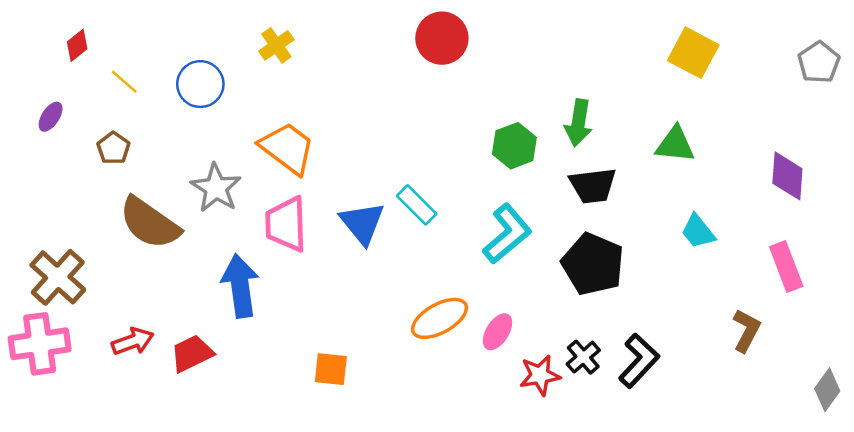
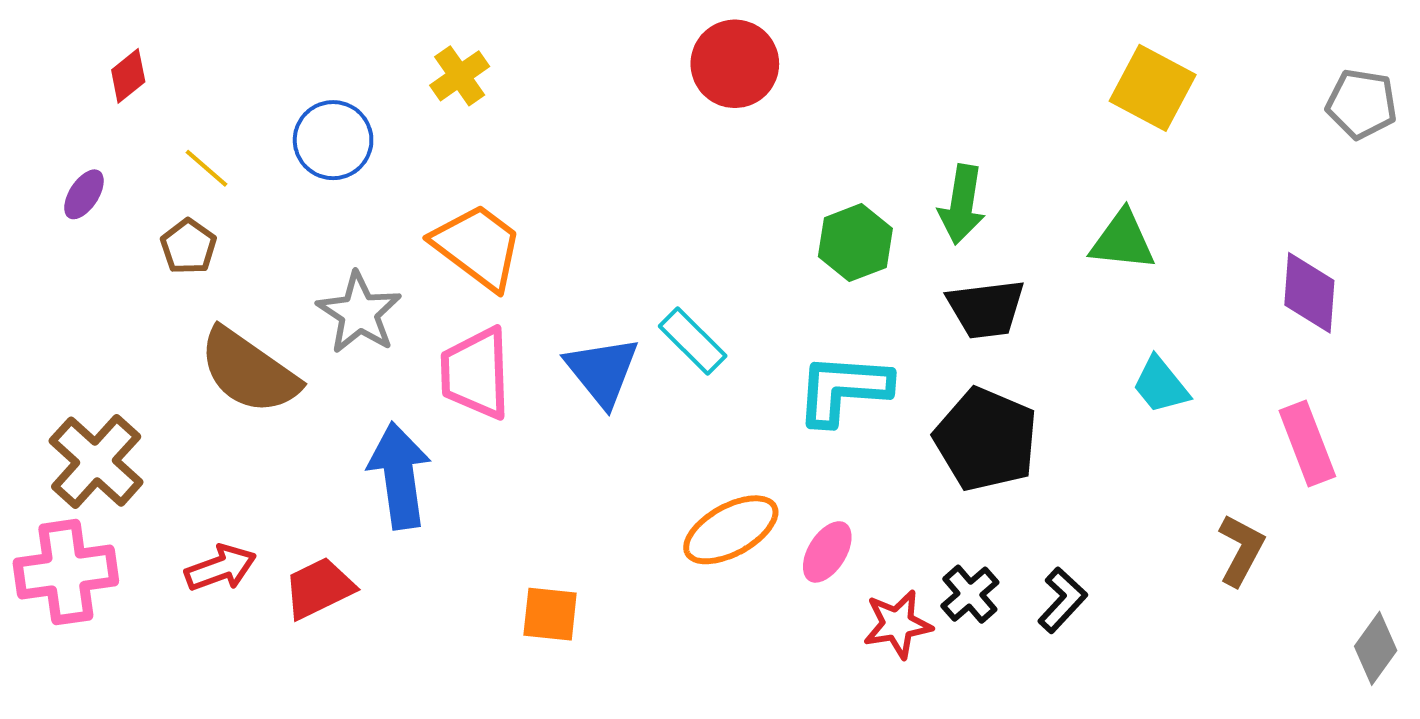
gray pentagon: (819, 62) -> (1362, 104), turned -30
yellow line: (124, 82) -> (207, 168), moved
cyan L-shape: (507, 234) -> (843, 389), turned -136
black L-shape: (639, 361) -> (1062, 600), size x0.7

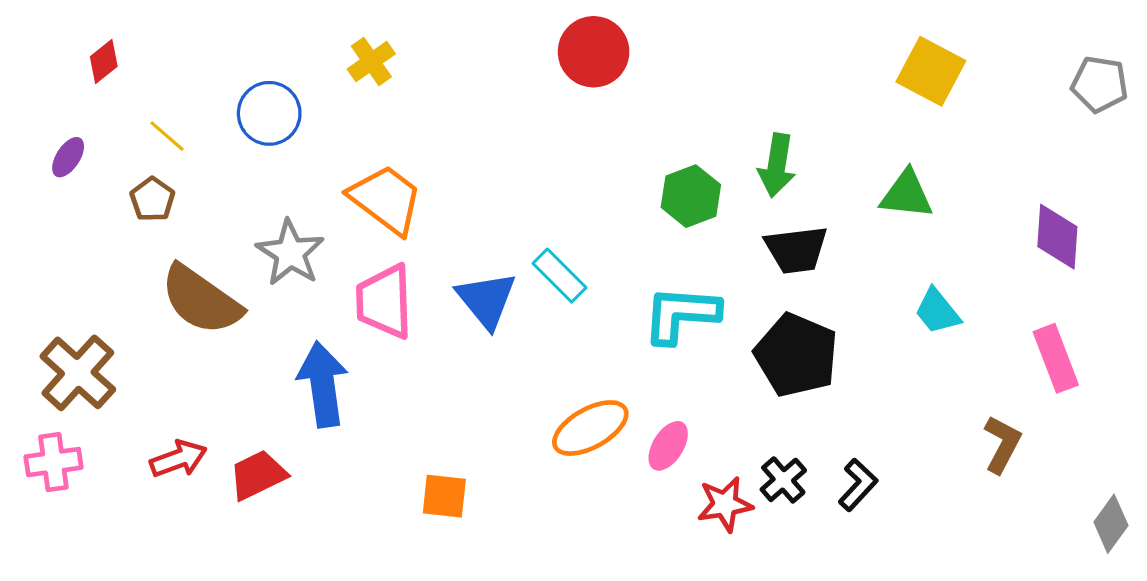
pink cross: (66, 572) -> (53, 462), size x0.7

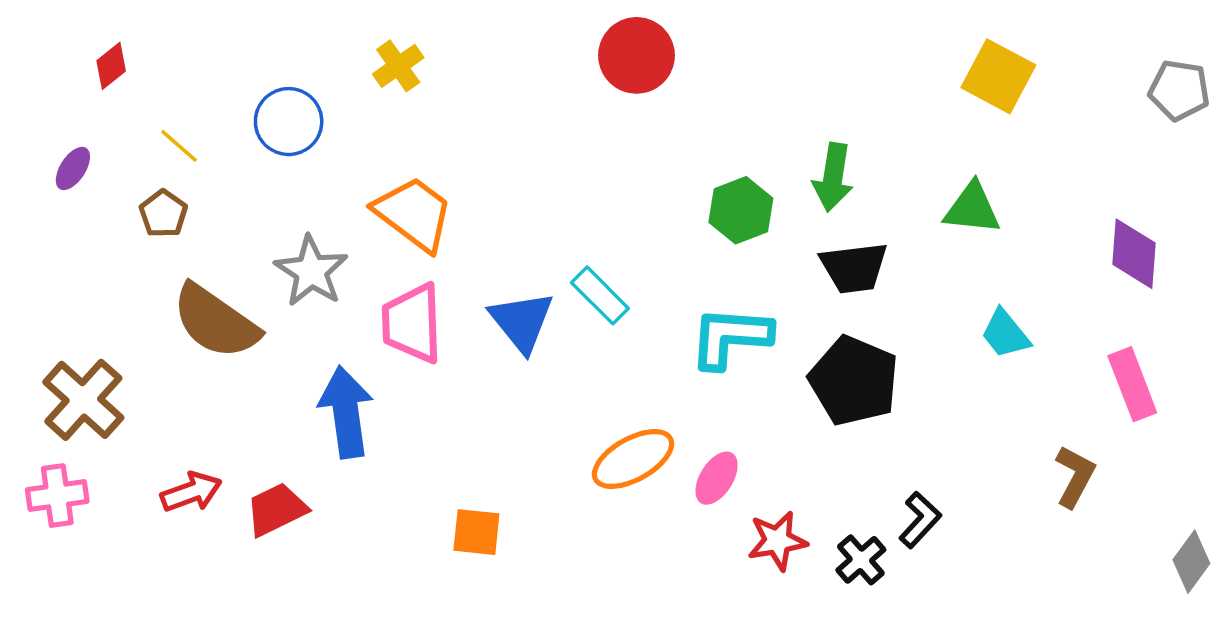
black cross: (783, 480) -> (861, 560), moved

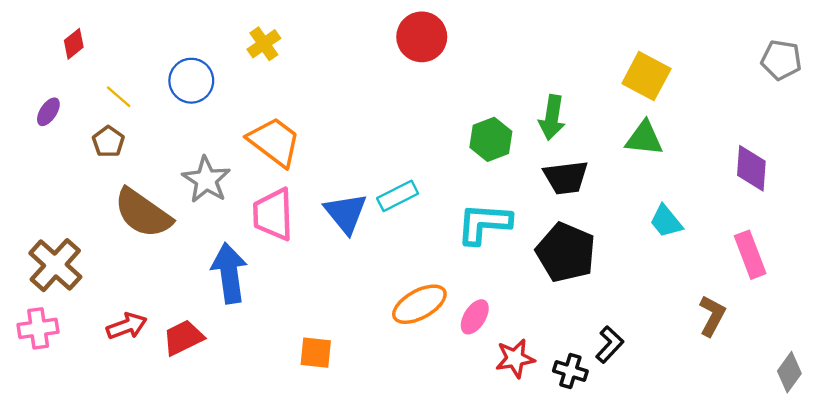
yellow square: (998, 76) -> (646, 76), moved
cyan rectangle: (600, 295) -> (398, 196), turned -72
black cross: (861, 560) -> (570, 371), turned -32

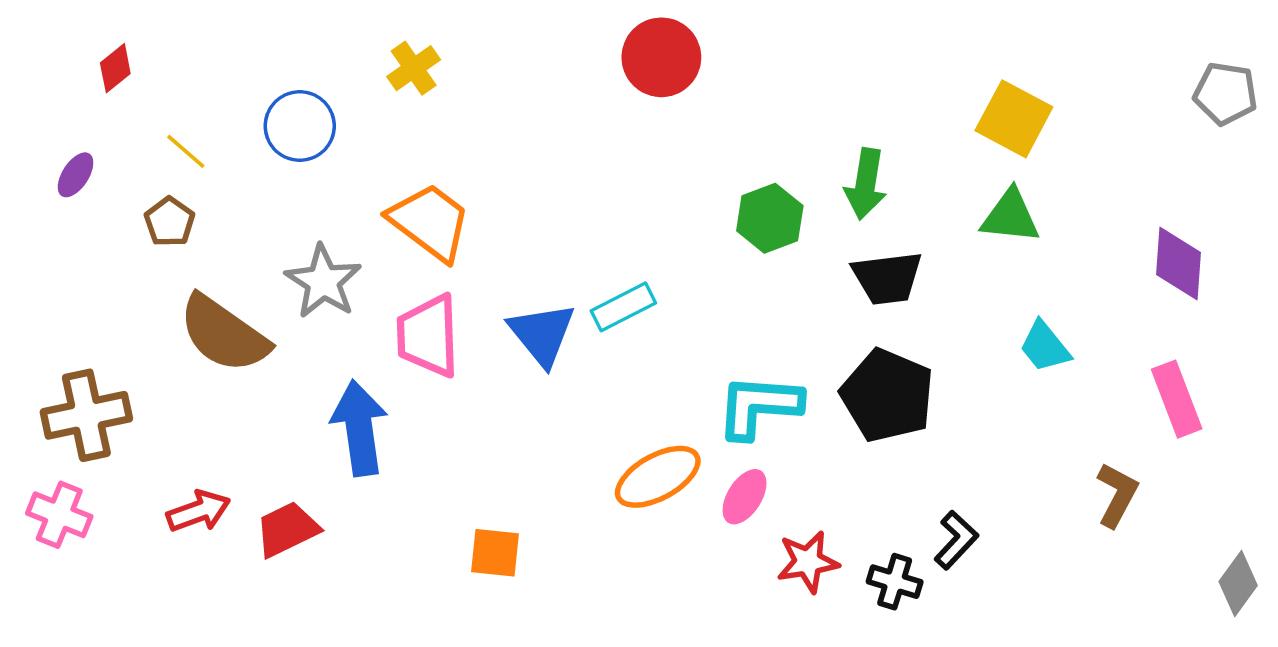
cyan L-shape: (484, 224) -> (759, 406), moved
brown cross: (55, 265) -> (86, 415), turned 36
pink cross: (38, 328) -> (59, 515), turned 30

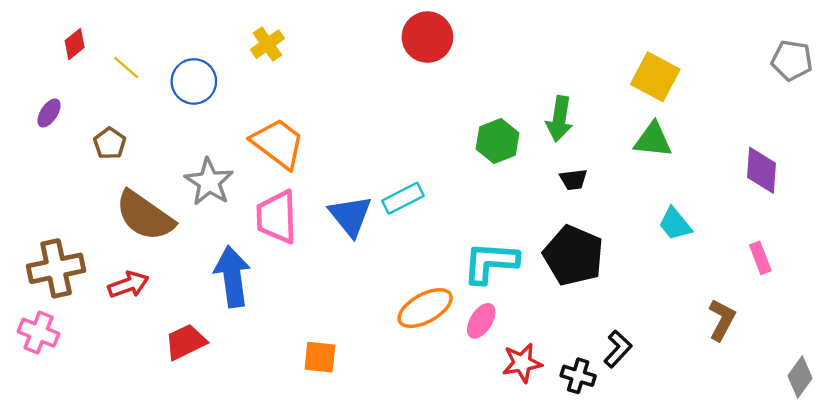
yellow line: (186, 151) -> (126, 67), moved
black trapezoid: (887, 278) -> (573, 180), size x0.6
pink rectangle: (1177, 399) -> (760, 258), size x0.7
red arrow: (198, 511) -> (128, 285), moved

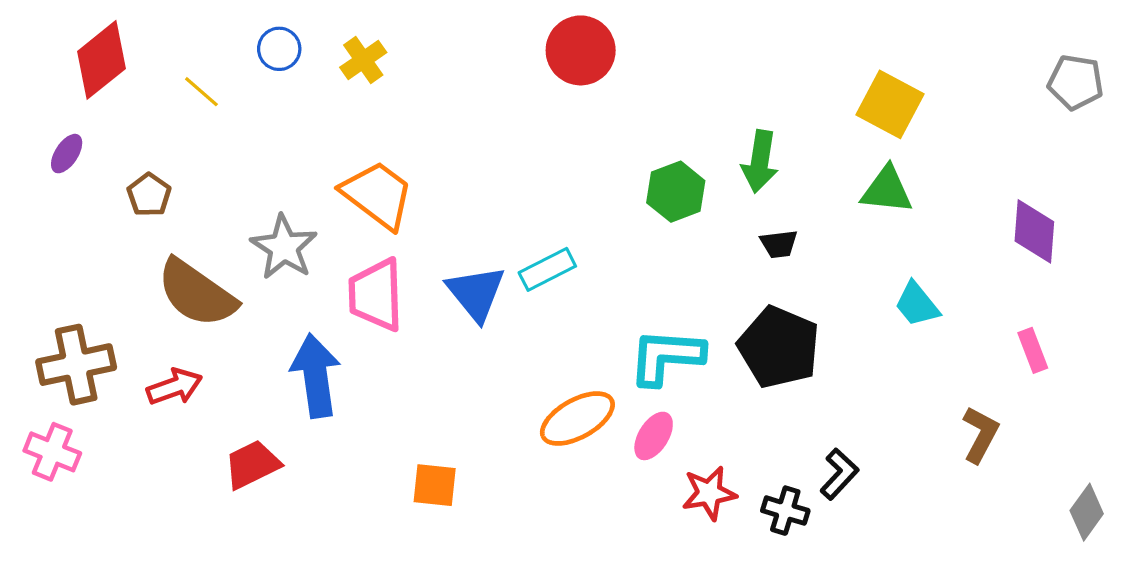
red diamond: (75, 44) -> (101, 60), size x1.8
yellow line: (126, 67) -> (201, 92), moved
blue circle: (194, 81) -> (279, 49), moved, size x0.7

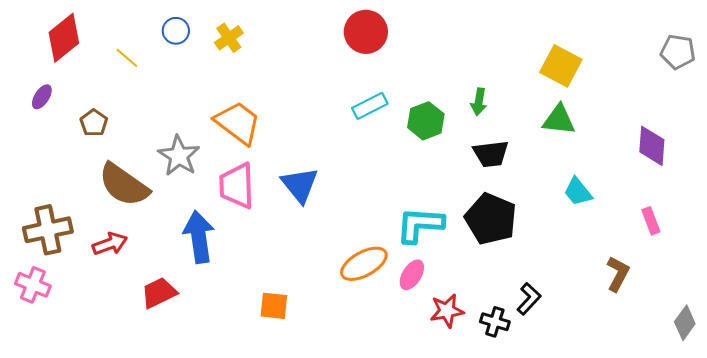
green arrow: (760, 162) -> (479, 102), size x0.7
black trapezoid: (779, 244) -> (491, 154), size x1.5
cyan rectangle: (547, 269) -> (370, 106), moved

